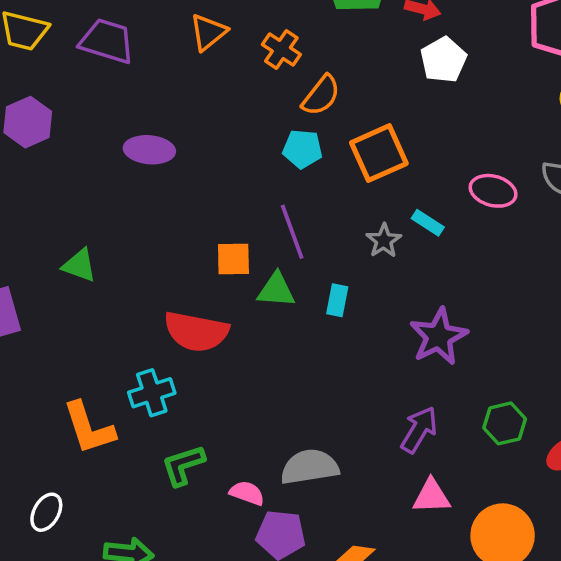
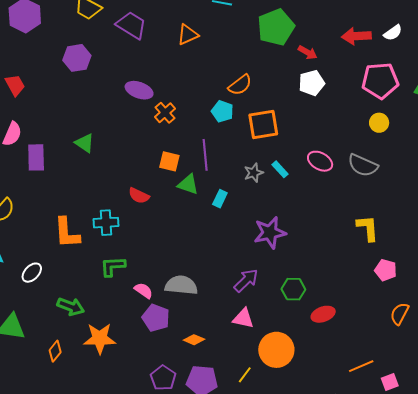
orange cross: (281, 49) -> (165, 113), moved
red semicircle: (196, 332) -> (139, 196), size x0.6

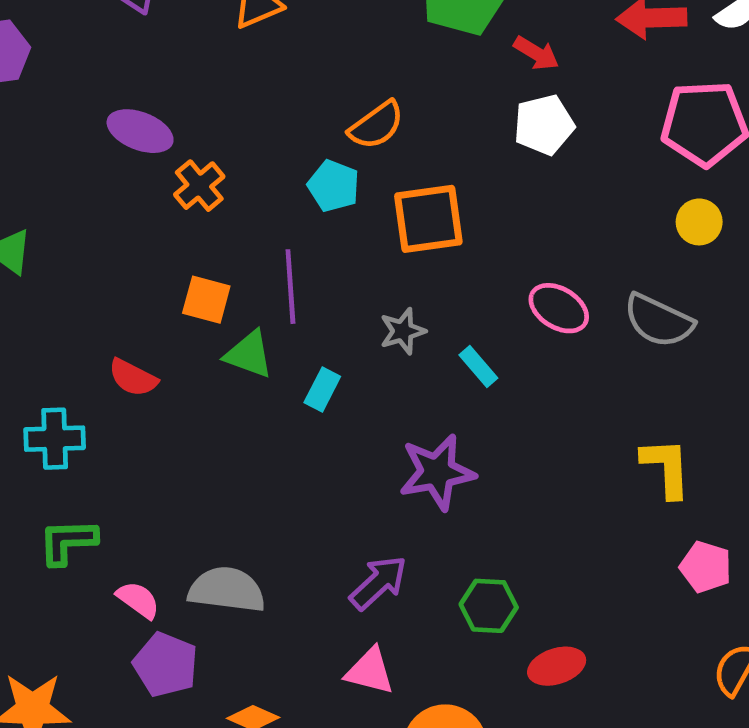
cyan rectangle: (280, 169) -> (478, 367), moved

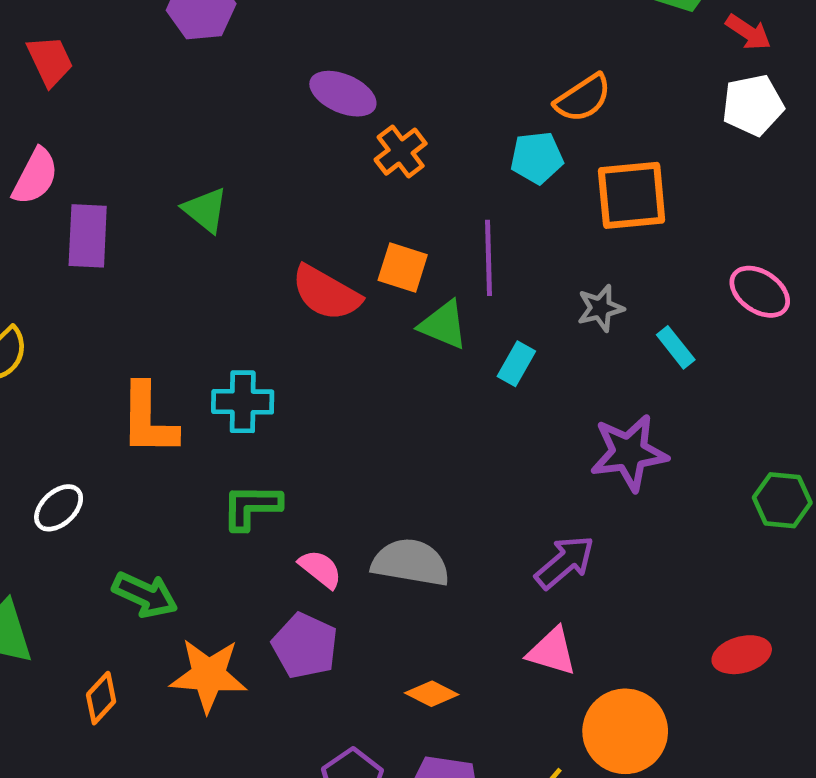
cyan pentagon: (334, 186) -> (537, 158), turned -30
red semicircle: (133, 378) -> (326, 293), moved, size x1.4
green hexagon: (489, 606) -> (782, 500), moved
purple pentagon: (166, 665) -> (305, 646), moved

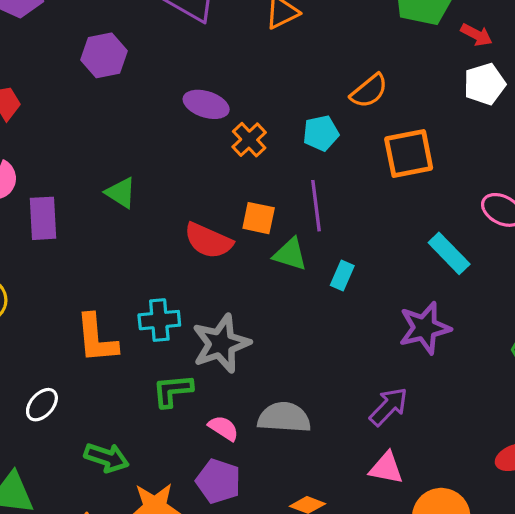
cyan pentagon: (537, 158) -> (321, 133), moved
gray star: (600, 308) -> (221, 344), moved, size x1.8
cyan rectangle: (676, 347) -> (449, 253), size x1.5

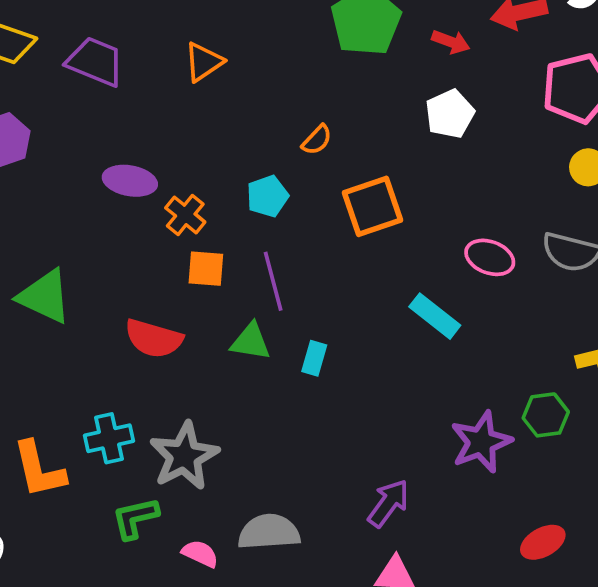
red arrow: (477, 35) -> (451, 42), moved
orange semicircle: (369, 91) -> (317, 140), size x0.7
green triangle: (121, 193) -> (45, 296), size x1.5
orange square: (259, 218) -> (206, 269), moved
purple star: (425, 328) -> (481, 442), moved

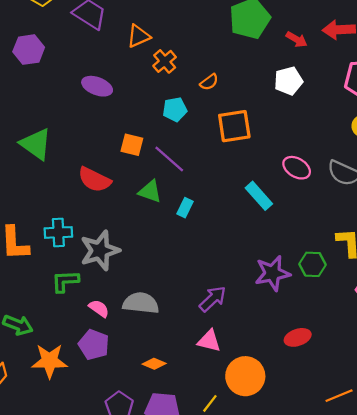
orange triangle: (204, 62) -> (138, 36), moved
orange cross: (185, 215) -> (165, 61), moved
purple line: (273, 281) -> (169, 159), turned -44

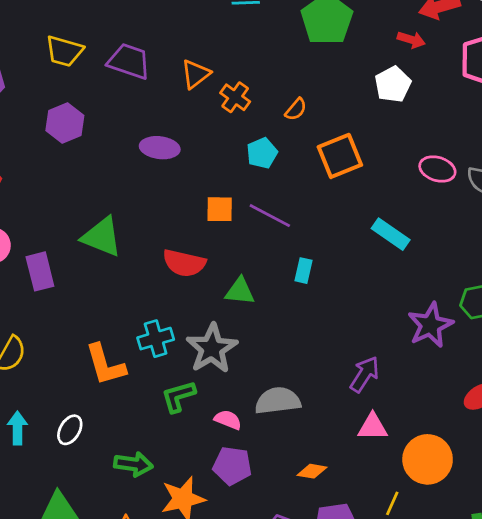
red arrow: (296, 39) -> (411, 40), moved
pink ellipse: (297, 168) -> (437, 169), moved
green triangle: (150, 191) -> (240, 291), moved

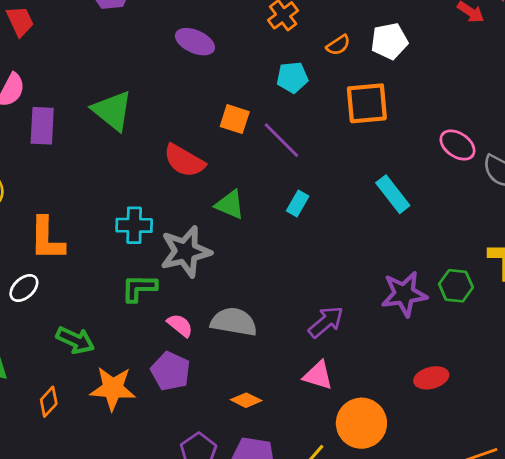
white pentagon: (393, 84) -> (389, 41), moved
orange L-shape: (105, 365) -> (47, 239), moved

